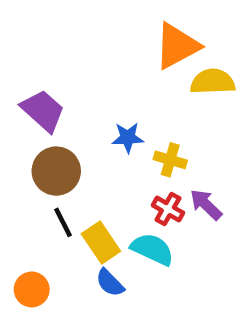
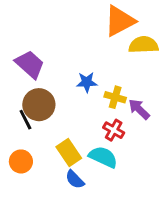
purple arrow: (206, 205) -> (139, 109), moved
black line: (63, 222) -> (25, 120), moved
orange circle: (32, 289) -> (21, 161), moved

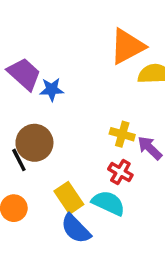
purple trapezoid: (30, 64) -> (24, 74), moved
blue star: (87, 82) -> (52, 89), moved
blue semicircle: (75, 179) -> (76, 229), size x1.4

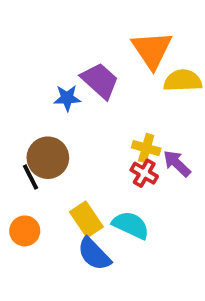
orange triangle: (127, 46) -> (152, 50), turned -36
purple trapezoid: (24, 74) -> (100, 81), moved
red cross: (120, 172) -> (144, 173), moved

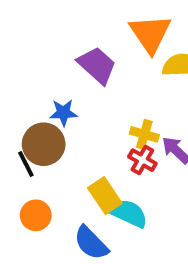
blue star: (67, 98) -> (63, 113), moved
yellow rectangle: (86, 219) -> (105, 196), moved
orange circle: (25, 231) -> (36, 215), moved

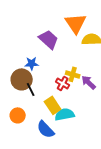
red cross: (142, 160) -> (63, 83), moved
black line: (26, 164) -> (31, 89), moved
cyan semicircle: (129, 213) -> (65, 114), turned -36

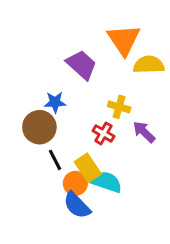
yellow cross: (73, 74) -> (119, 107), moved
black line: (31, 89) -> (55, 160), moved
cyan semicircle: (65, 114) -> (107, 182), turned 30
orange circle: (18, 115) -> (75, 183), moved

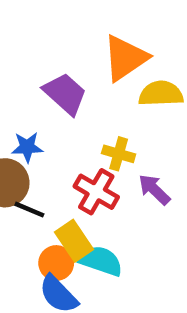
orange triangle: (124, 40) -> (125, 58), turned 30
red cross: (103, 133) -> (96, 192), size x1.4
black line: (55, 160) -> (29, 210), moved, turned -40

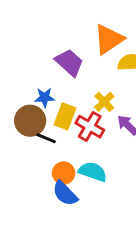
yellow cross: (119, 154) -> (104, 102), turned 30
yellow rectangle: (74, 241) -> (65, 116), moved, turned 55

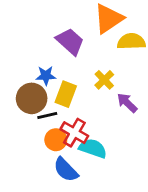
red cross: (90, 127) -> (74, 133), moved
black line: (46, 138) -> (47, 116), turned -36
orange circle: (64, 173) -> (56, 140), moved

